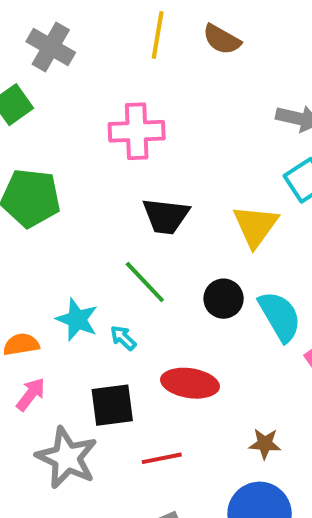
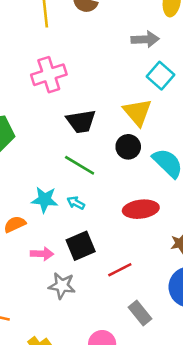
black circle: (224, 299) -> (128, 147), moved
red ellipse: (190, 383) -> (141, 209), moved
pink arrow: (31, 394) -> (42, 254), moved, turned 70
gray star: (67, 458) -> (62, 286), size x0.7

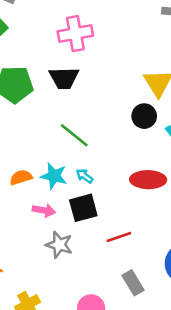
black trapezoid: (81, 121) -> (64, 78), moved
green line: (80, 165) -> (74, 135), moved
cyan star: (45, 200) -> (54, 176), moved
cyan arrow: (76, 203) -> (84, 176), moved

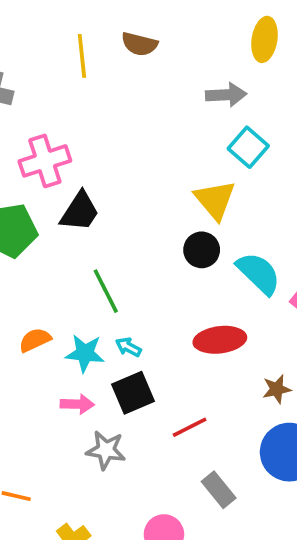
pink cross: (75, 34) -> (45, 161), moved
black trapezoid: (64, 78) -> (80, 212), turned -48
green line: (74, 135) -> (106, 291), turned 32
orange semicircle: (21, 177) -> (35, 340), moved

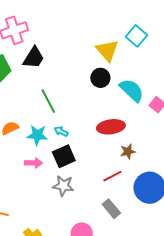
cyan square: (248, 147) -> (136, 36), moved
brown star: (277, 389) -> (128, 152), moved
red line: (190, 427) -> (112, 176), moved
gray star: (106, 450) -> (63, 186), moved

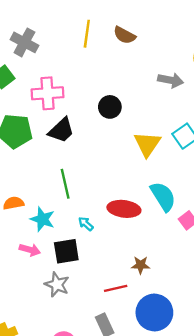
black circle: (100, 78) -> (110, 107), moved
red ellipse: (111, 127) -> (124, 209), moved
cyan arrow: (61, 131) -> (86, 224), moved

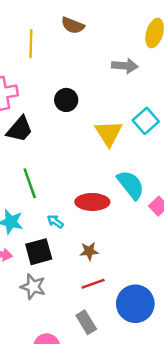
yellow line: (87, 34) -> (31, 44), moved
brown star: (141, 265) -> (89, 251), moved

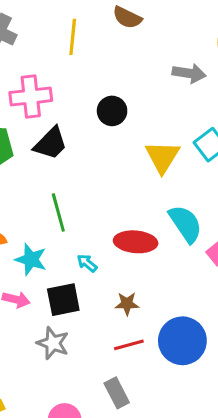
blue circle: (135, 304) -> (182, 341), moved

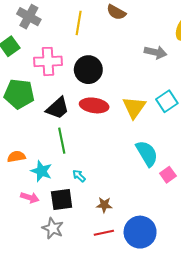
black circle: (112, 111) -> (88, 70), moved, size x1.4
black trapezoid: (51, 143) -> (58, 108), moved
red ellipse: (136, 242) -> (94, 105), moved

